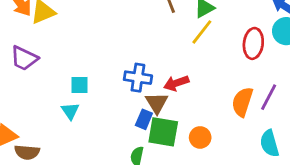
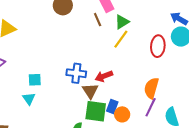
purple line: (269, 97) -> (151, 107), moved
blue rectangle: (144, 119) -> (112, 106), moved

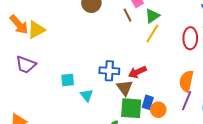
cyan triangle: (29, 99) -> (87, 95), moved

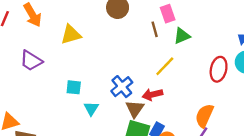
yellow triangle: (36, 30) -> (71, 35), moved
yellow line: (152, 33) -> (165, 66), moved
blue cross: (109, 71) -> (122, 87), turned 36

